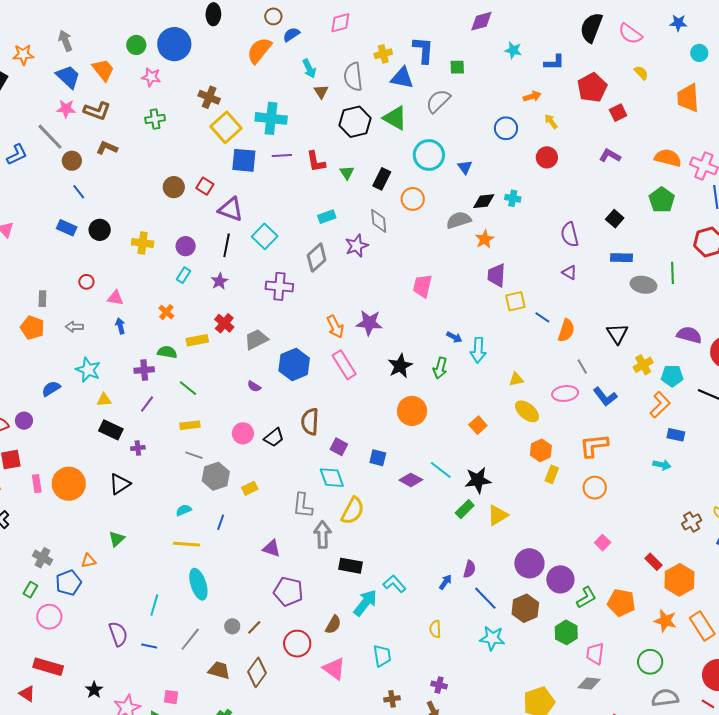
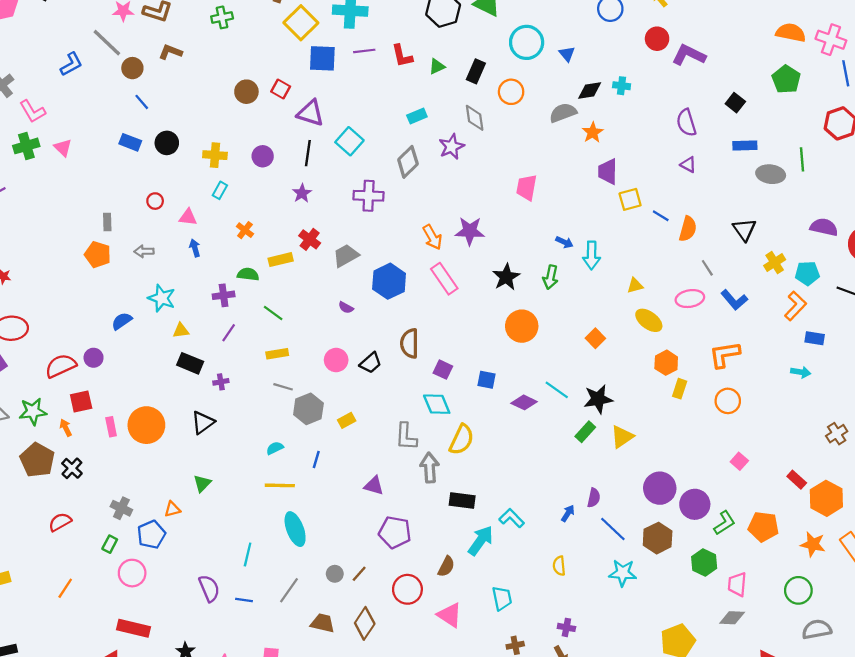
purple L-shape: (610, 156) -> (689, 55), moved, size x1.4
green triangle: (347, 173) -> (437, 66), turned 42
cyan rectangle: (183, 275) -> (220, 190), moved

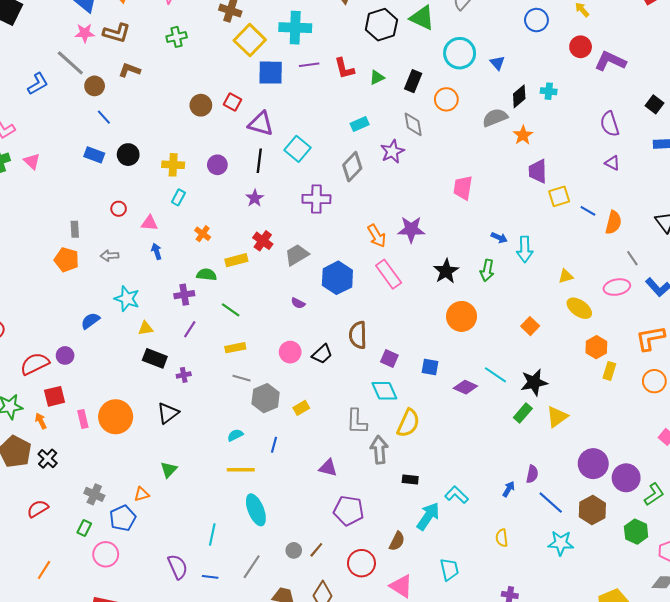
black diamond: (590, 90) -> (519, 96), turned -30
black rectangle: (462, 500) -> (410, 480), size x0.7

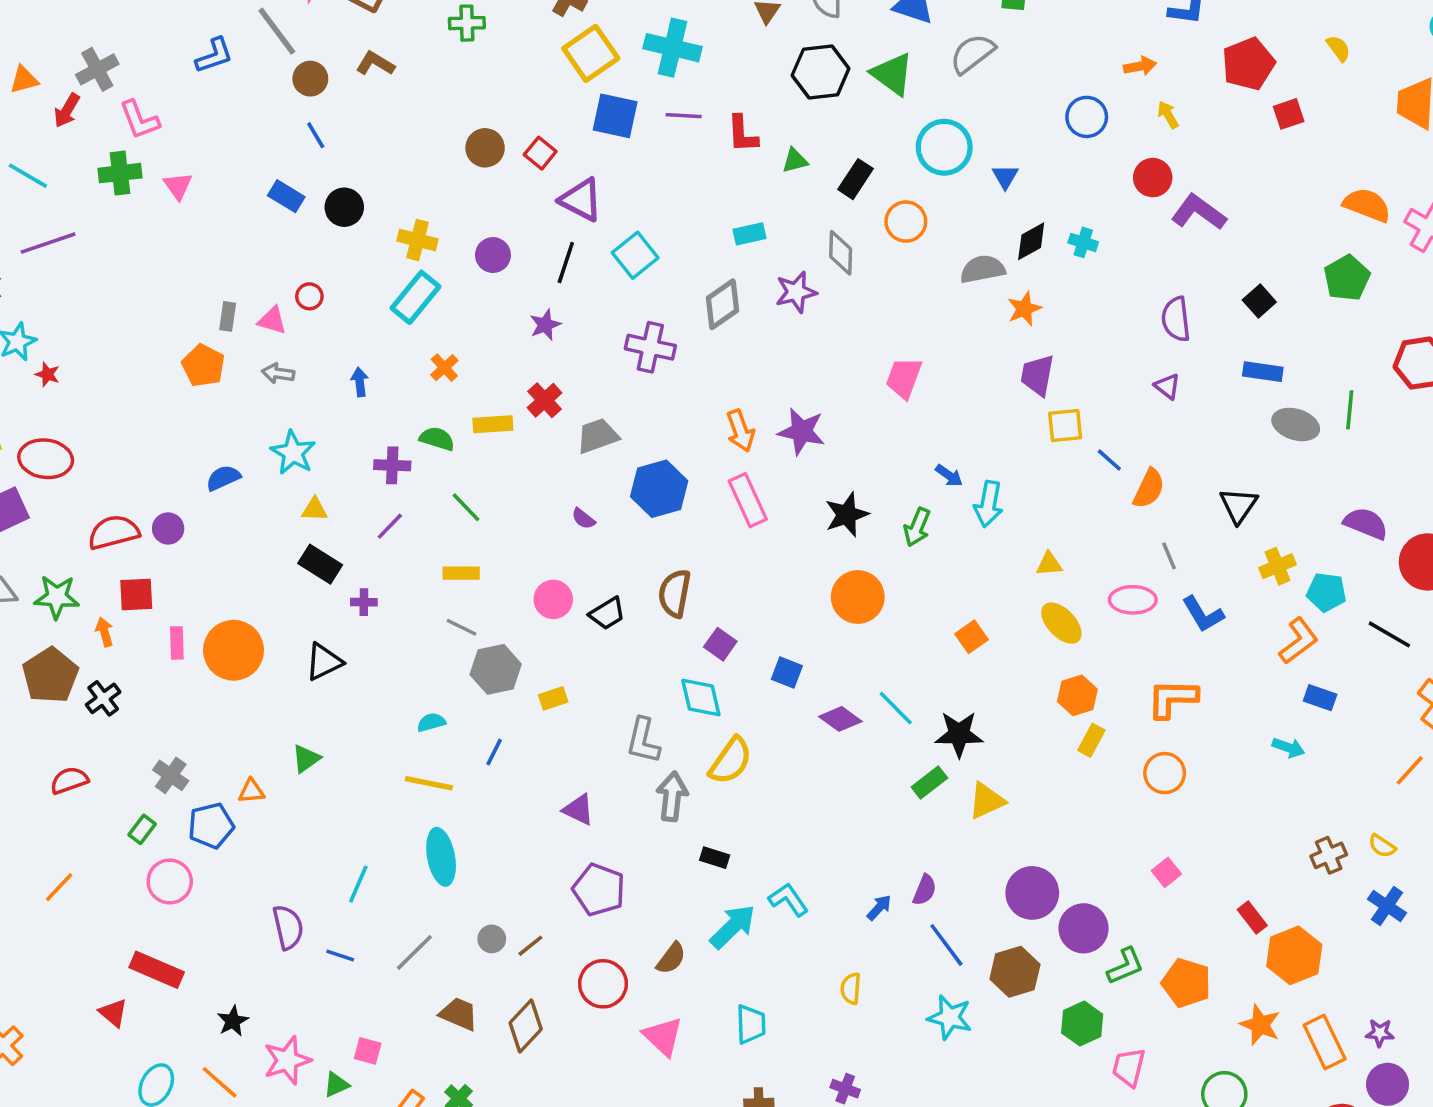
cyan rectangle: (178, 197) -> (416, 297), size x1.8
pink triangle: (149, 223) -> (272, 320), moved

